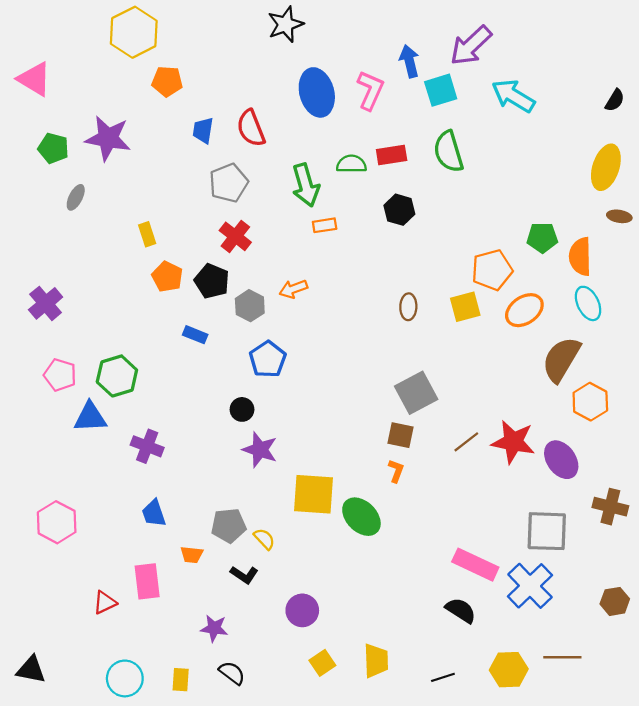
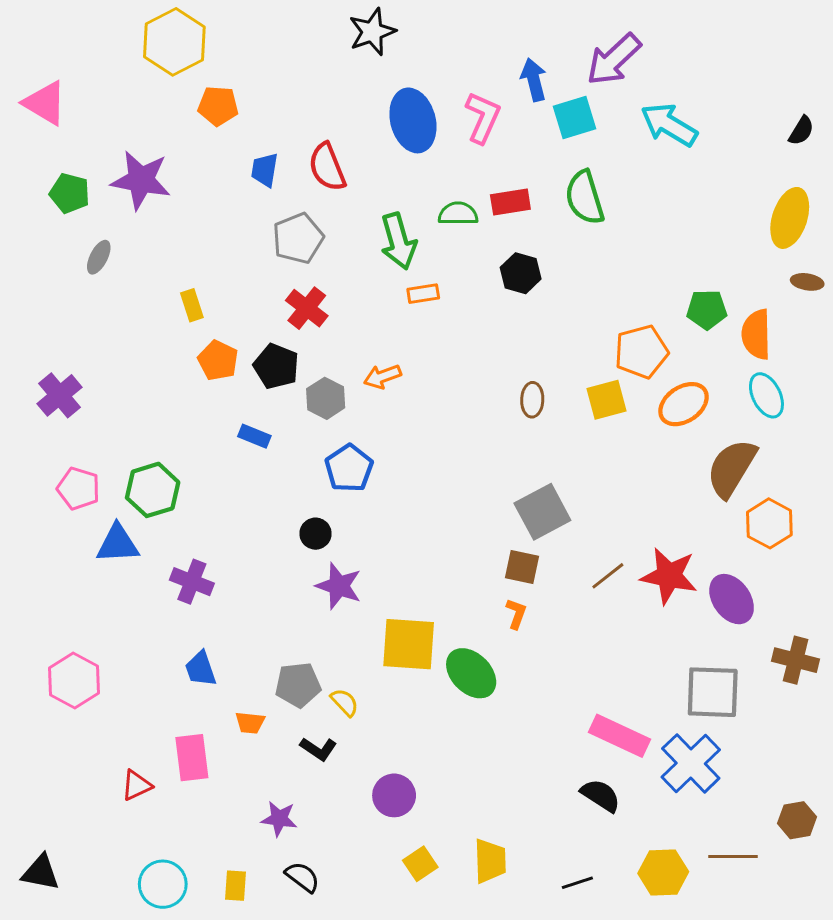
brown hexagon: (615, 601) -> (797, 820), moved

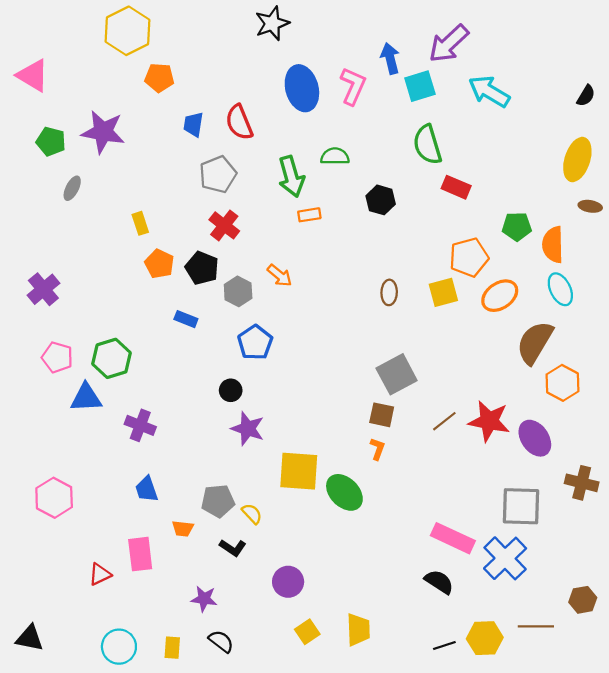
red rectangle: (510, 202) -> (456, 187), moved, turned 32
orange arrow: (382, 376) -> (280, 275), turned -120
black line: (577, 883) -> (444, 646), moved

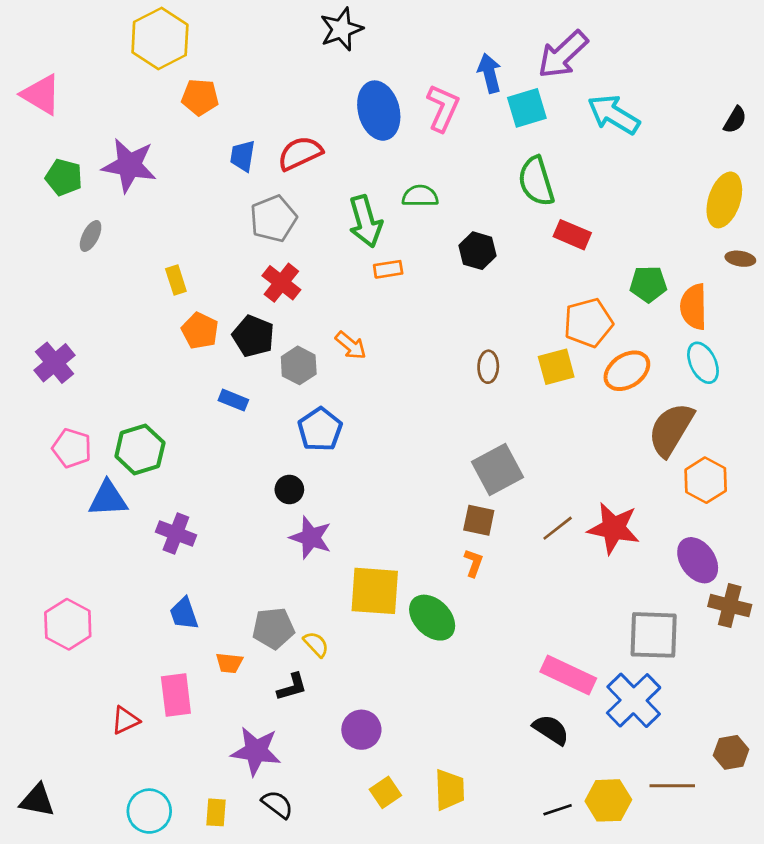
red semicircle: (239, 122) -> (300, 153), turned 87
purple ellipse: (535, 438) -> (698, 560), moved
black L-shape: (233, 548) -> (292, 687), turned -50
purple star: (204, 599) -> (256, 751), size x1.5

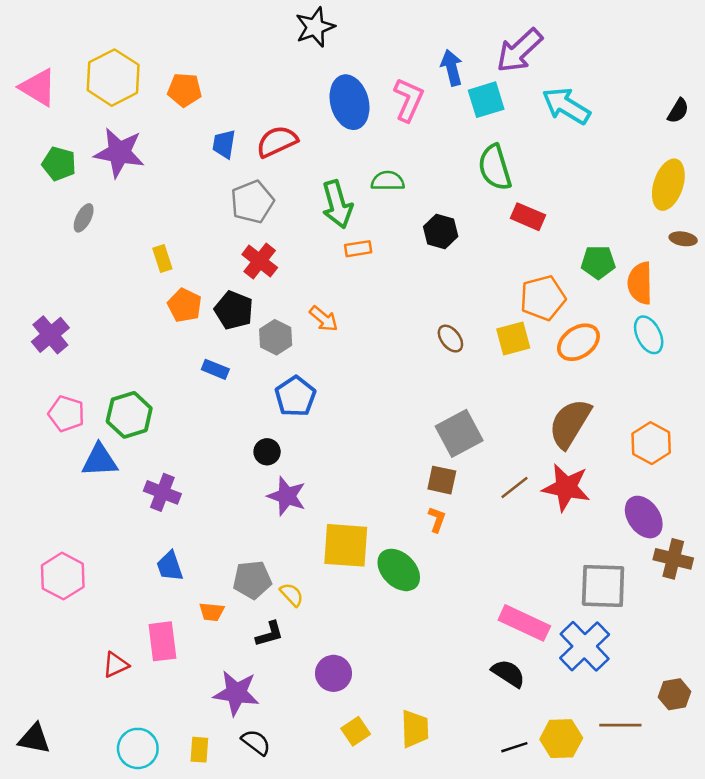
yellow hexagon: (160, 39) -> (113, 78), moved
brown ellipse: (488, 367) -> (450, 339), turned -40
brown semicircle: (671, 429) -> (570, 423), moved

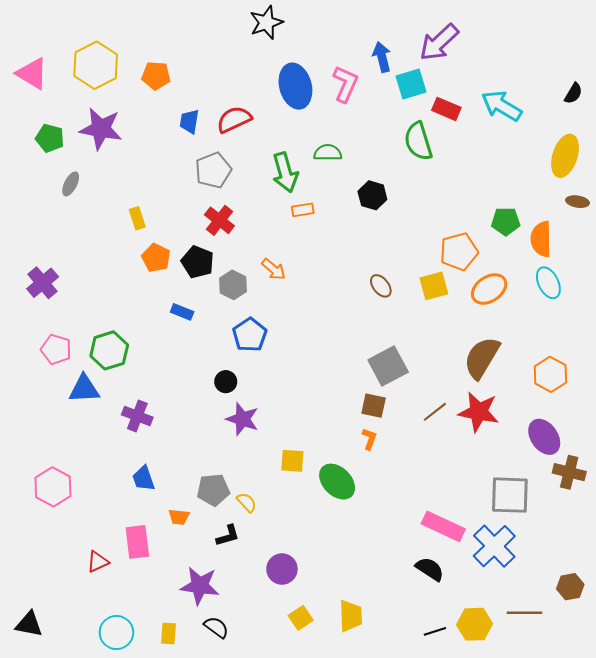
cyan arrow: (566, 106) -> (502, 106), moved
red rectangle: (528, 217) -> (446, 109), moved
yellow square: (346, 545) -> (292, 461), size x0.6

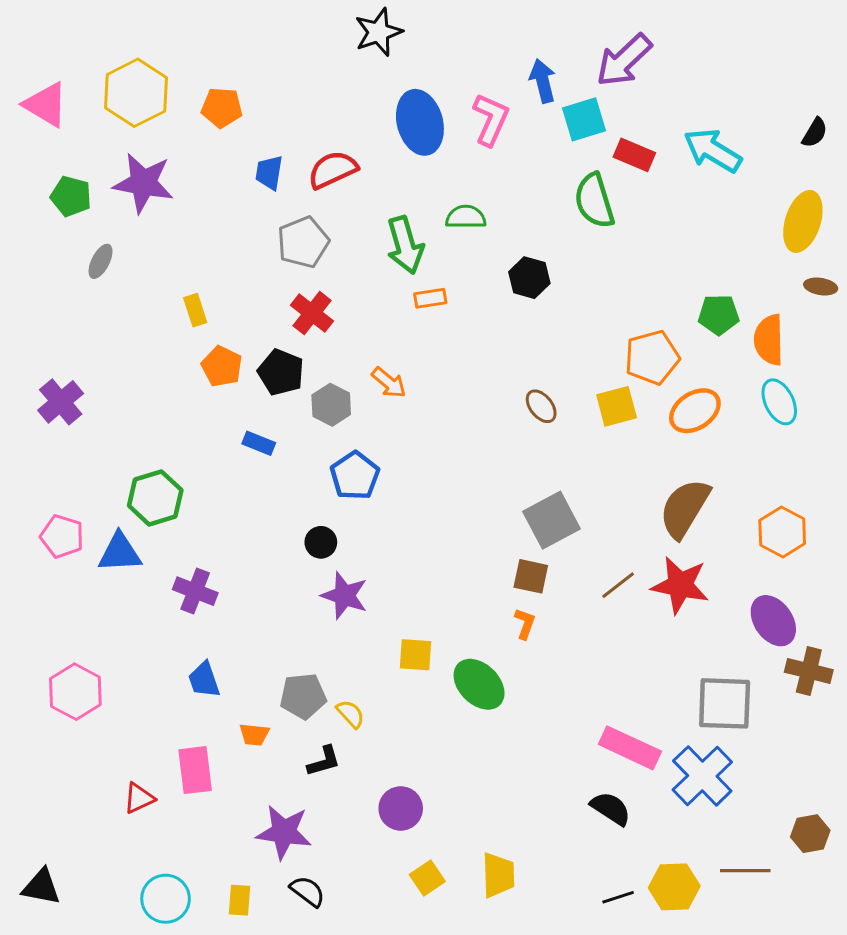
pink pentagon: (56, 349) -> (62, 536), moved

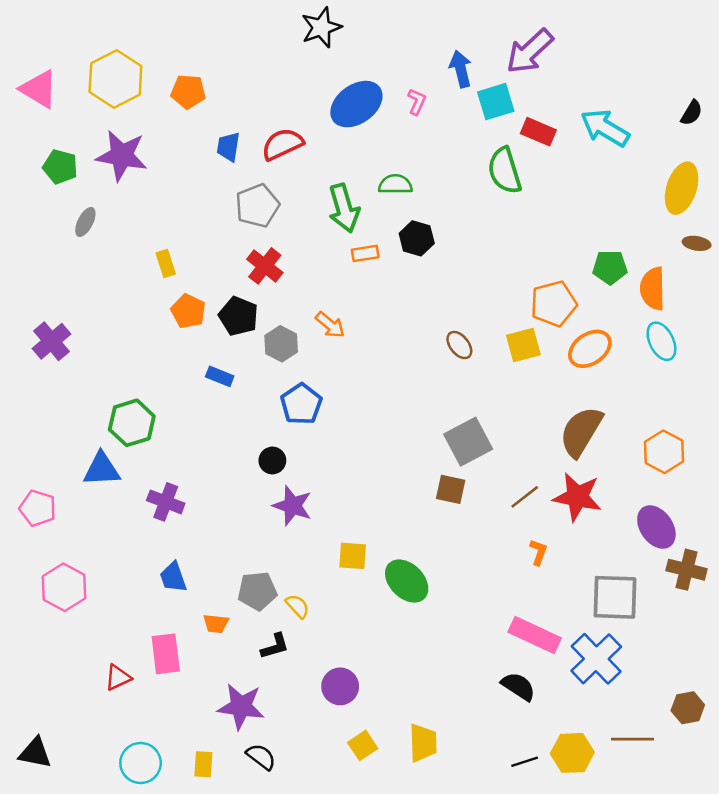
pink L-shape: (491, 119) -> (417, 102), size x0.6
blue ellipse: (420, 122) -> (356, 104), turned 69
black hexagon: (529, 278) -> (417, 238), moved
pink pentagon: (62, 536) -> (38, 508), moved
orange L-shape: (525, 624) -> (538, 552), moved

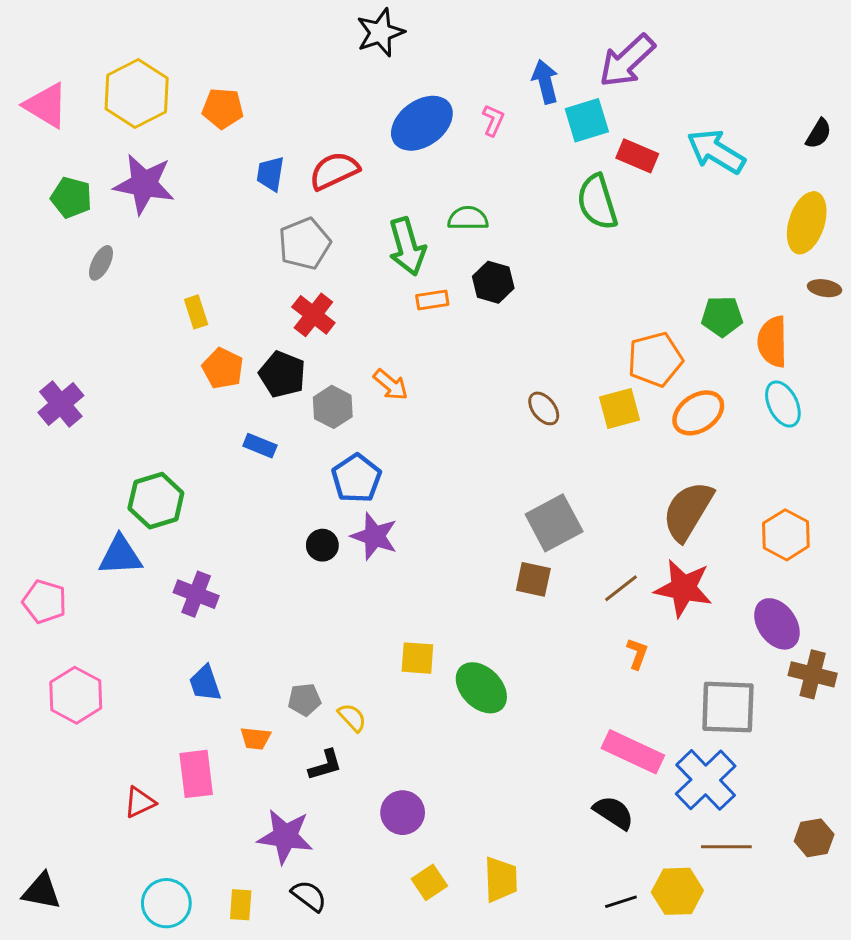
purple star: (292, 506) -> (374, 536), moved
gray pentagon: (257, 591) -> (305, 700), size x0.7
brown line: (633, 739) -> (726, 847), moved

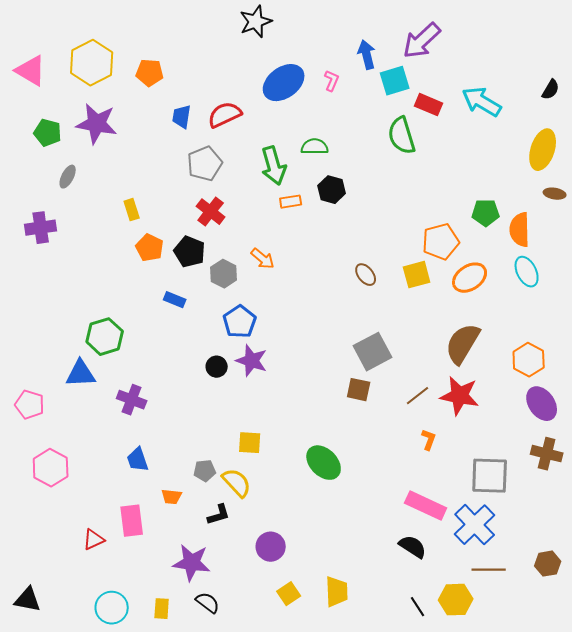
purple cross: (61, 404) -> (41, 228), moved, turned 32
purple ellipse: (777, 624) -> (542, 404), moved
yellow square: (417, 658) -> (250, 443), moved
yellow semicircle: (352, 718) -> (237, 483), size x1.5
black line: (621, 902) -> (418, 607), turned 75

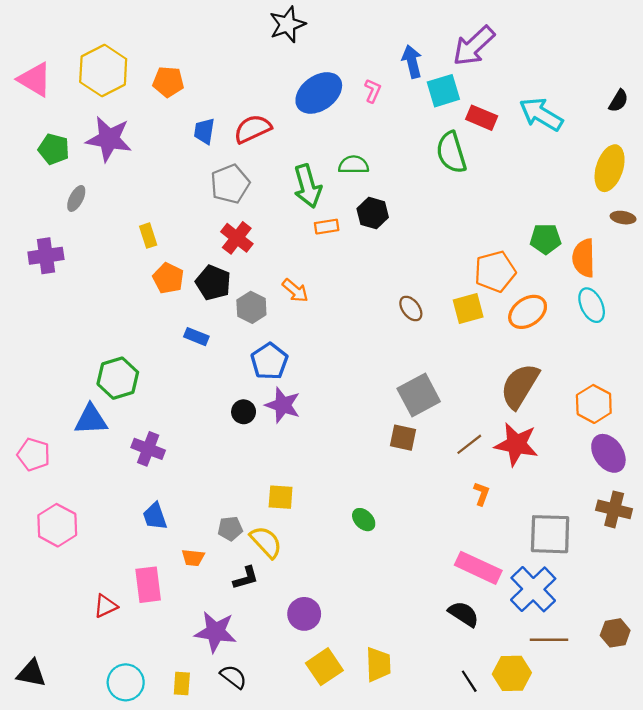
green ellipse: (324, 463) -> (364, 520), size x0.6
yellow square: (289, 594) -> (324, 667), size x1.4

